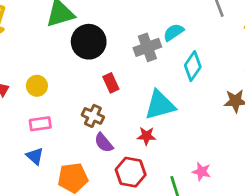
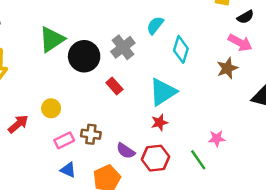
gray cross: (147, 47) -> (123, 47), moved
brown cross: (93, 116) -> (91, 134), moved
purple semicircle: (104, 143) -> (126, 151), moved

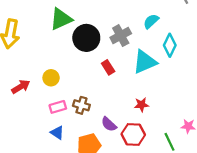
cyan triangle: (163, 92) -> (145, 62), moved

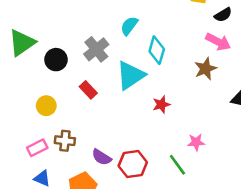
black circle: (86, 38) -> (56, 60), size x0.7
yellow circle: (51, 78) -> (46, 106), moved
red star: (141, 105) -> (161, 104), moved

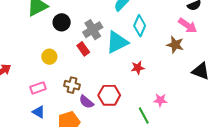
gray cross: (96, 49) -> (93, 30), moved
brown star: (205, 69) -> (175, 45), turned 30
brown cross: (65, 141) -> (72, 85), moved
red hexagon: (133, 164) -> (109, 95), moved

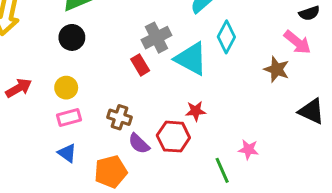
black circle: (62, 22) -> (72, 37), moved
cyan triangle: (117, 42) -> (191, 59), turned 50
yellow circle: (49, 57) -> (66, 88), moved
red star: (138, 68) -> (196, 111), moved

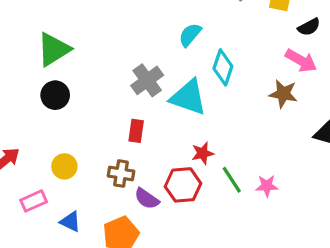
red rectangle: (140, 65) -> (136, 131), moved, turned 48
yellow circle: (66, 88) -> (64, 166), moved
pink rectangle: (69, 117) -> (34, 201), moved
green line: (222, 170) -> (232, 180), moved

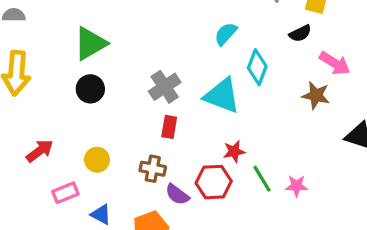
black semicircle: (309, 27) -> (300, 33), moved
gray cross: (147, 80) -> (165, 87), moved

